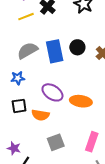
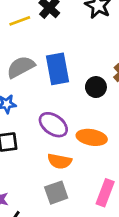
black circle: (77, 47) -> (96, 87), moved
orange semicircle: (40, 115) -> (60, 161), moved

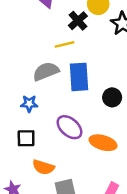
yellow line: (20, 21) -> (65, 44), moved
orange semicircle: (60, 161) -> (43, 167), moved

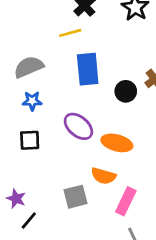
gray semicircle: (46, 71) -> (29, 67), moved
orange semicircle: (43, 167) -> (103, 176), moved

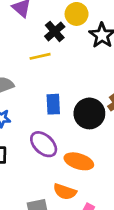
blue rectangle: (88, 69) -> (53, 104), moved, size x0.7
black circle: (126, 91) -> (89, 113), size x1.5

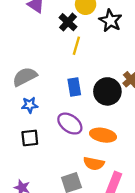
yellow line: (40, 56) -> (76, 46), moved, turned -54

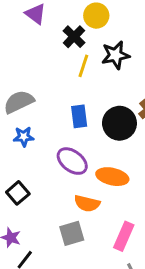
black star: (110, 21) -> (115, 55), moved, turned 30
black square: (30, 138) -> (18, 193), moved, turned -36
orange semicircle: (94, 163) -> (87, 203), moved

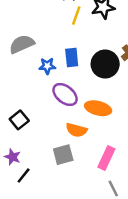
blue star: (24, 137) -> (47, 66), moved

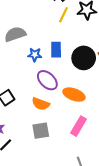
orange semicircle: (76, 130) -> (41, 104), moved
pink rectangle: (106, 158) -> (78, 126), moved

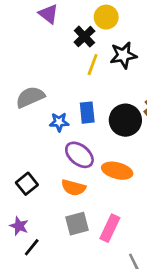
pink rectangle: (78, 126) -> (110, 228), moved

